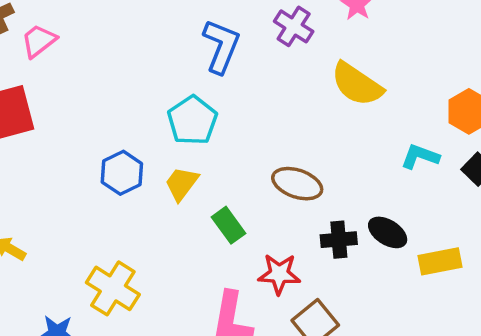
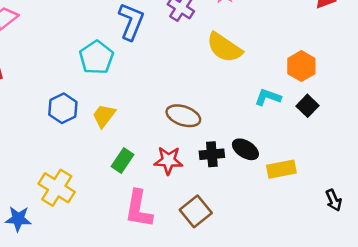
cyan pentagon: (192, 120) -> (96, 57), moved
green rectangle: (229, 225) -> (122, 160), moved, turned 70
red star: (279, 274) -> (168, 160), moved

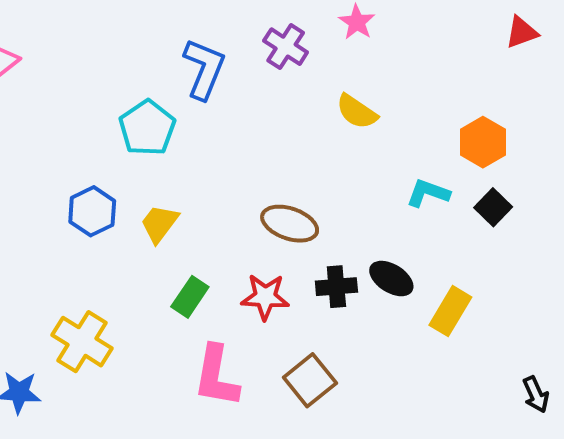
yellow semicircle: (224, 47) -> (357, 112), size x0.7
yellow rectangle: (281, 169) -> (450, 311), turned -48
black arrow: (334, 200) -> (536, 395), moved

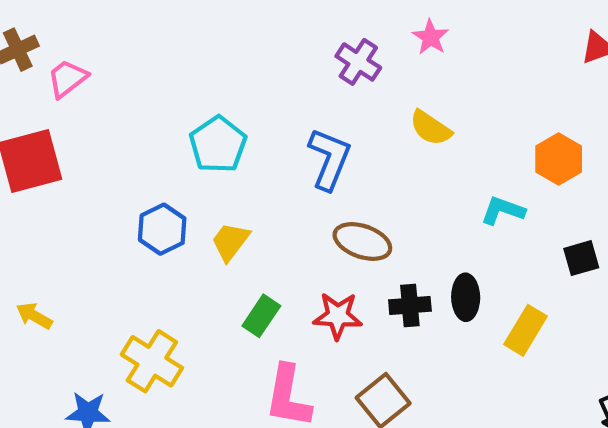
blue L-shape: (204, 69) -> (329, 159), moved
black square: (493, 207) -> (581, 258), moved, turned 30
black ellipse: (391, 279) -> (466, 297), turned 57

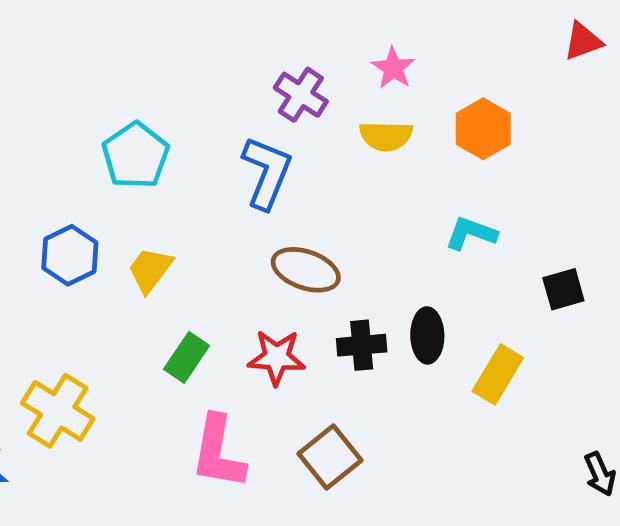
pink star: (431, 37) -> (393, 68), moved
purple cross: (358, 62) -> (301, 95), moved
yellow semicircle: (431, 128) -> (386, 136), turned -33
orange hexagon: (559, 159) -> (483, 129), moved

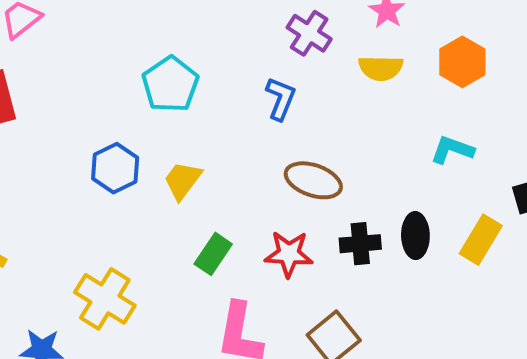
blue L-shape: (267, 173) -> (281, 99), size x0.7
yellow rectangle: (498, 374) -> (481, 240), moved

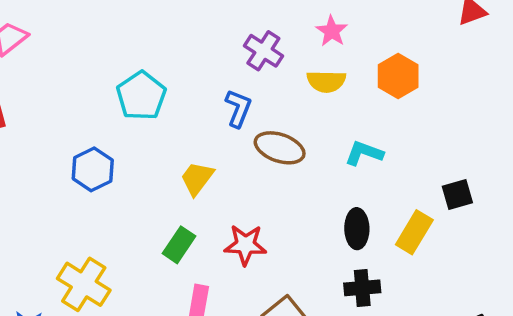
cyan L-shape: (452, 150) -> (364, 153), moved
yellow trapezoid: (183, 180) -> (197, 178), moved
brown ellipse: (313, 180) -> (280, 148), moved
black cross: (360, 244) -> (362, 288), moved

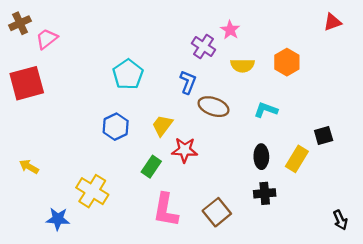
pink star: (332, 31) -> (230, 30), moved
blue hexagon: (93, 169) -> (116, 127), moved
red star: (245, 245) -> (185, 150), moved

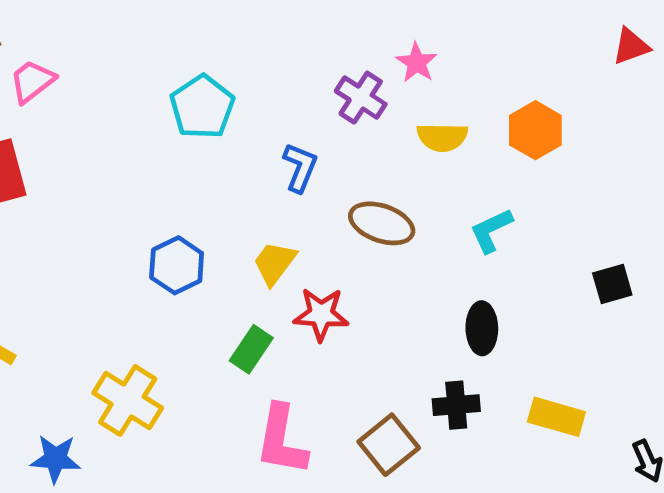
cyan pentagon: (128, 74) -> (202, 107), moved
blue L-shape: (188, 82) -> (300, 167), moved
cyan L-shape: (266, 110) -> (491, 230), turned -45
yellow rectangle: (297, 159) -> (556, 417), moved, turned 75
black cross: (265, 193) -> (456, 405), moved

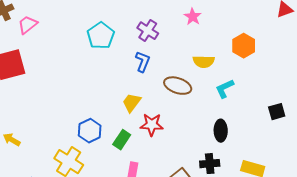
purple cross: (361, 98) -> (148, 31), moved
yellow semicircle: (442, 137) -> (204, 62), moved
blue hexagon: (177, 265) -> (90, 131), moved

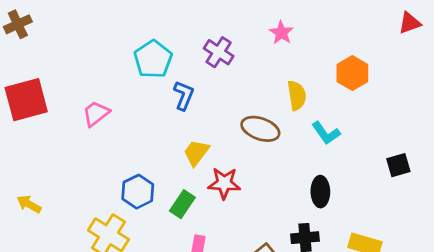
pink trapezoid: (28, 25) -> (96, 114), moved
blue L-shape: (143, 62) -> (184, 95), moved
yellow semicircle: (204, 62) -> (297, 95), turned -100
cyan L-shape: (225, 89) -> (326, 133), turned -100

